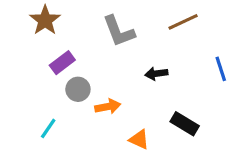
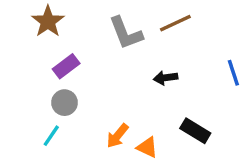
brown line: (183, 22) -> (175, 23), moved
gray circle: (78, 89) -> (65, 103), moved
orange arrow: (108, 107) -> (117, 136), moved, turned 140

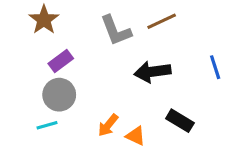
black arrow: (166, 78) -> (152, 72), size x1.6
gray circle: (65, 103) -> (59, 95), size x1.4
cyan line: (51, 136) -> (47, 125), turned 40

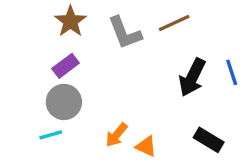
brown star: (44, 20) -> (70, 21), moved
black arrow: (152, 72) -> (192, 77), moved, turned -56
black rectangle: (180, 121) -> (209, 140), moved

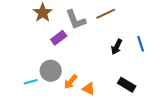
purple rectangle: (66, 66) -> (59, 38), moved
black arrow: (192, 77) -> (117, 47), size x0.7
gray circle: (64, 102) -> (51, 71), moved

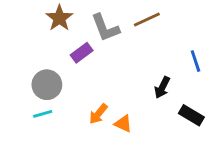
black arrow: (117, 47) -> (162, 87), moved
gray circle: (51, 71) -> (47, 85), moved
black rectangle: (127, 85) -> (191, 115), moved

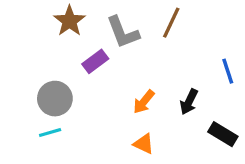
brown line: (147, 19) -> (171, 23), turned -40
orange arrow: (98, 114) -> (144, 102), moved

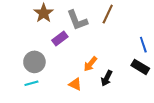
black arrow: (189, 102) -> (107, 78), moved
black rectangle: (223, 134) -> (140, 67), moved
orange triangle: (144, 144) -> (75, 84), moved

